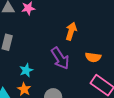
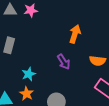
purple arrow: (60, 58) -> (64, 62), size x0.7

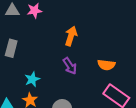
orange arrow: (75, 34) -> (71, 36), moved

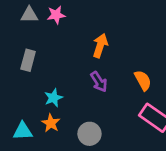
orange semicircle: (106, 65) -> (143, 80), turned -126

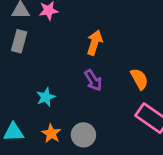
gray rectangle: (28, 60) -> (19, 41), moved
orange star: (51, 123) -> (51, 133), moved

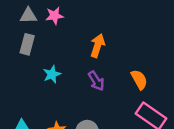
cyan star: (46, 97) -> (52, 74), moved

